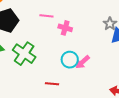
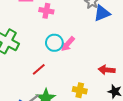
red line: (52, 84) -> (39, 69), turned -40

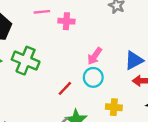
blue triangle: (102, 13) -> (134, 60), moved
cyan circle: (54, 43) -> (93, 77), moved

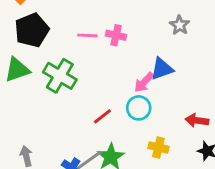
pink line: (42, 12) -> (87, 35), moved
blue triangle: (134, 60) -> (162, 69), moved

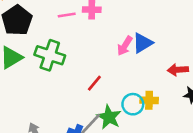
blue triangle: (162, 69) -> (142, 43), moved
cyan circle: (139, 108) -> (133, 104), moved

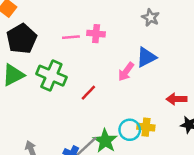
blue triangle: (142, 43) -> (146, 57), moved
red line: (94, 83) -> (88, 93), moved

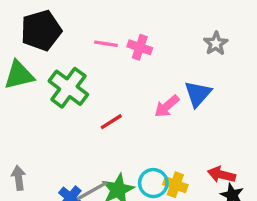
blue triangle: (146, 57) -> (198, 94), turned -35
red arrow: (177, 99) -> (221, 175), moved

